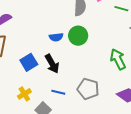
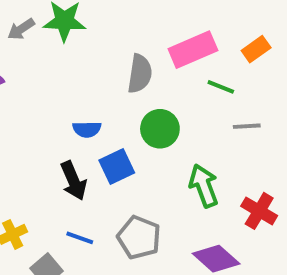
green circle: (78, 36) -> (160, 129), moved
blue square: (29, 62) -> (117, 167), moved

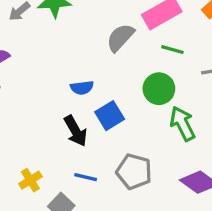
gray semicircle: (140, 74) -> (120, 38), turned -140
green line: (221, 87) -> (172, 50), moved
green circle: (160, 129) -> (159, 89), moved

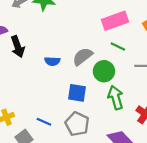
gray semicircle: (120, 38) -> (83, 56), moved
blue square: (110, 116) -> (77, 93), moved, turned 30
black arrow: (75, 131) -> (18, 47), moved

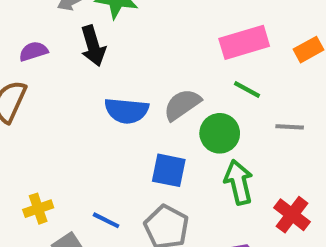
black arrow: (18, 47) -> (93, 46), moved
blue semicircle: (52, 61) -> (127, 111), size x1.5

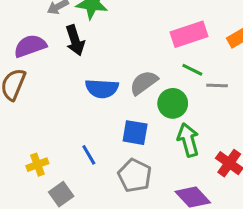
purple semicircle: (33, 51) -> (30, 46), size x1.5
gray line: (290, 127) -> (217, 85), moved
blue line: (106, 220) -> (89, 155), moved, turned 35

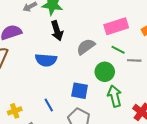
black arrow: (75, 40) -> (57, 31), moved
gray semicircle: (144, 83) -> (86, 47), moved
blue semicircle: (102, 88) -> (46, 60), moved

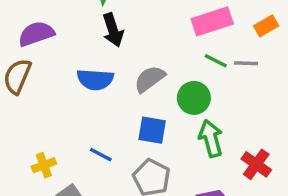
gray semicircle: (86, 47) -> (150, 79), moved
gray line: (134, 60) -> (246, 63), moved
blue line: (49, 105) -> (101, 155), turned -32

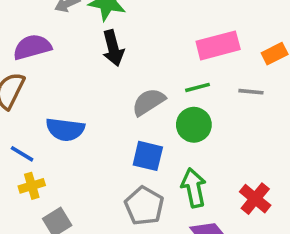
green line: (216, 61) -> (198, 87), moved, turned -45
blue semicircle: (95, 79) -> (65, 129), moved
green arrow: (211, 138) -> (194, 188), moved
blue line: (101, 155) -> (22, 154), moved

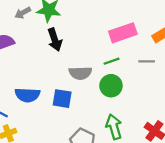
gray semicircle: (149, 102) -> (80, 73), turned -145
blue square: (148, 156) -> (62, 99), moved

